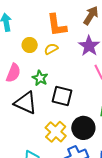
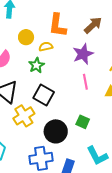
green star: (40, 78) -> (36, 65), moved
yellow cross: (56, 132) -> (24, 116), moved

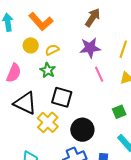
orange L-shape: (57, 25) -> (41, 22), moved, turned -35
purple star: (83, 54) -> (90, 48), turned 30
green square: (83, 122) -> (119, 112), moved, turned -32

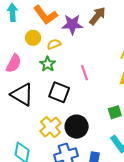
purple star: (90, 48) -> (72, 24), moved
pink line: (99, 74) -> (84, 73), moved
yellow cross: (48, 122) -> (51, 127), moved

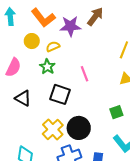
black triangle: (22, 95) -> (23, 98), size x0.7

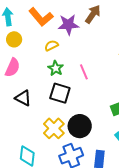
yellow circle: (32, 41) -> (14, 39), moved
green star: (47, 67) -> (56, 68), moved

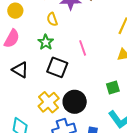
yellow semicircle: (51, 45) -> (52, 19), turned -88
green star: (56, 68) -> (46, 42), moved

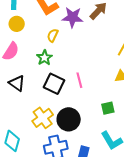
yellow semicircle: (52, 19) -> (53, 35), turned 40
pink line: (83, 48) -> (79, 80), moved

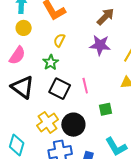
purple star: (73, 17) -> (100, 45), moved
black triangle: (17, 83) -> (23, 87), size x1.4
green square: (108, 108) -> (106, 109), moved

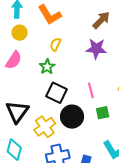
pink line: (85, 86) -> (91, 90), moved
black triangle: (23, 87) -> (17, 112), moved, turned 30
black circle: (73, 125) -> (72, 117), moved

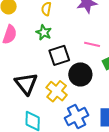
pink line: (91, 90) -> (92, 44), turned -49
black square: (56, 93) -> (59, 55), turned -30

